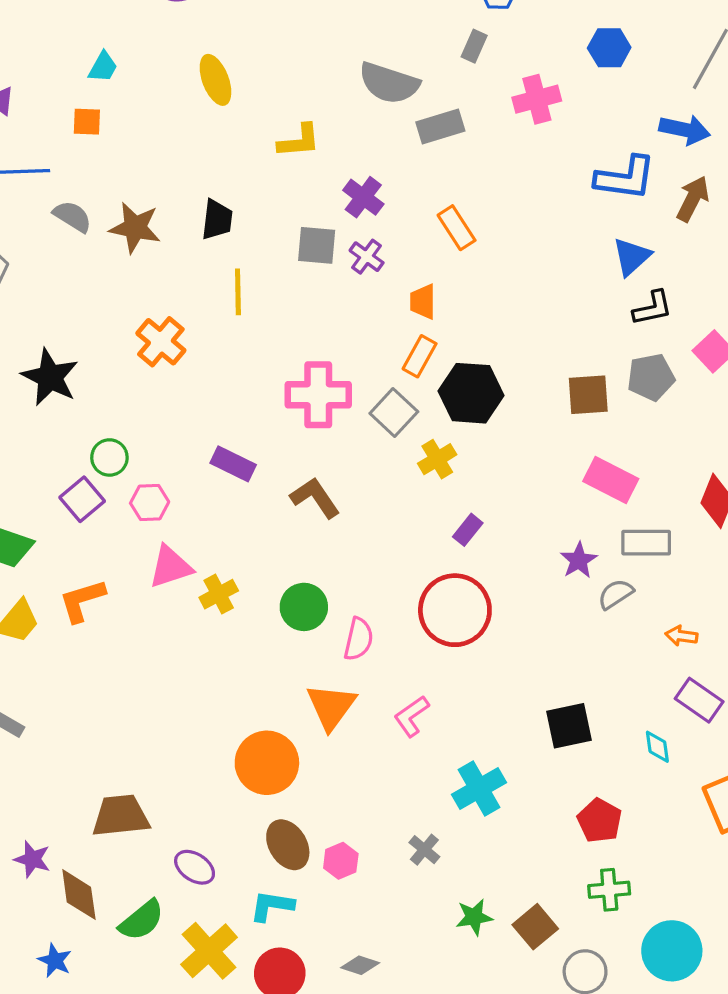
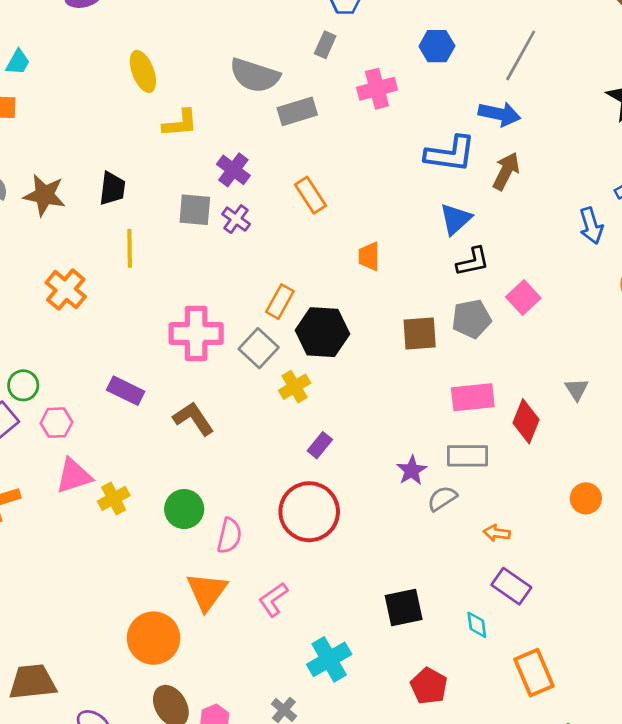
yellow ellipse: (215, 80) -> (143, 71), moved
orange trapezoid: (423, 302) -> (369, 256), moved
pink rectangle: (611, 480) -> (473, 397), moved, turned -33

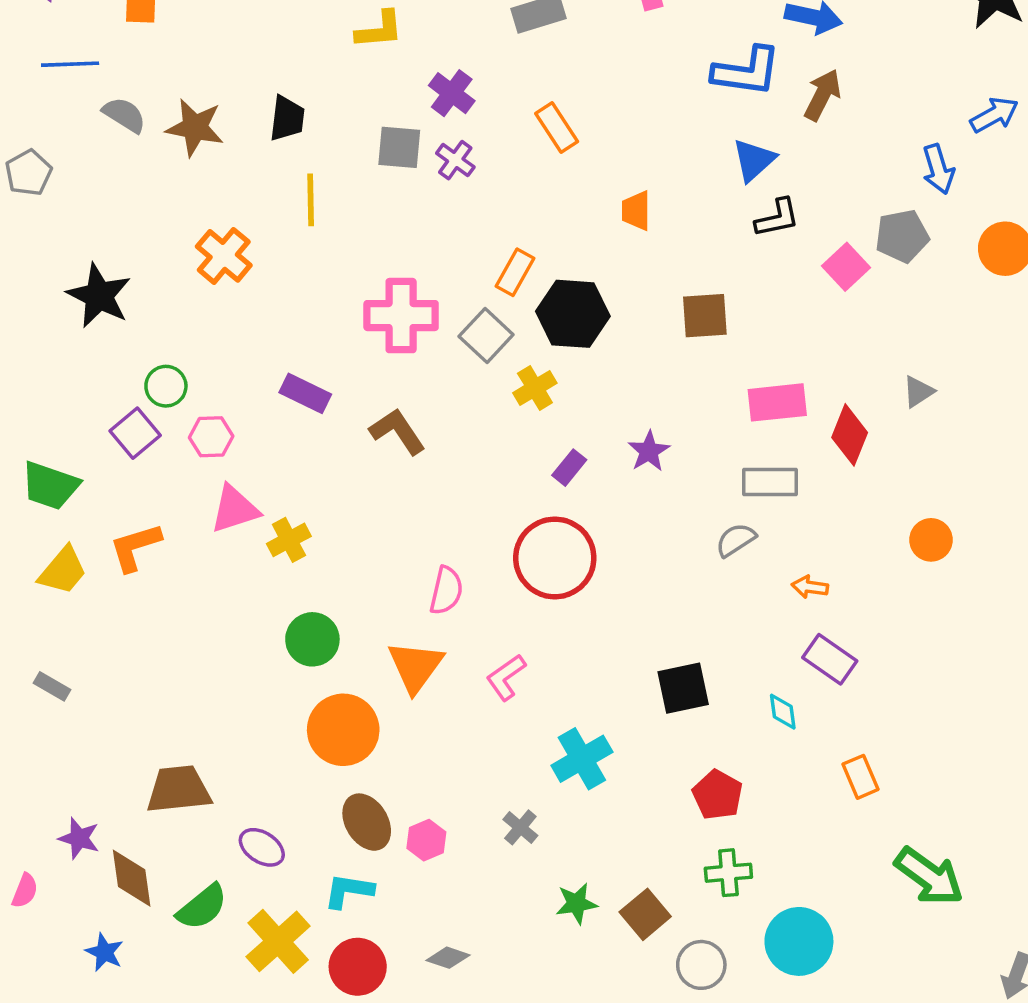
gray pentagon: (471, 319) -> (902, 236), moved
gray triangle: (577, 389) -> (918, 392), turned 30
purple star: (412, 470) -> (649, 451), moved
green circle: (184, 509) -> (312, 639), moved
orange rectangle: (534, 673) -> (860, 777), size x0.7

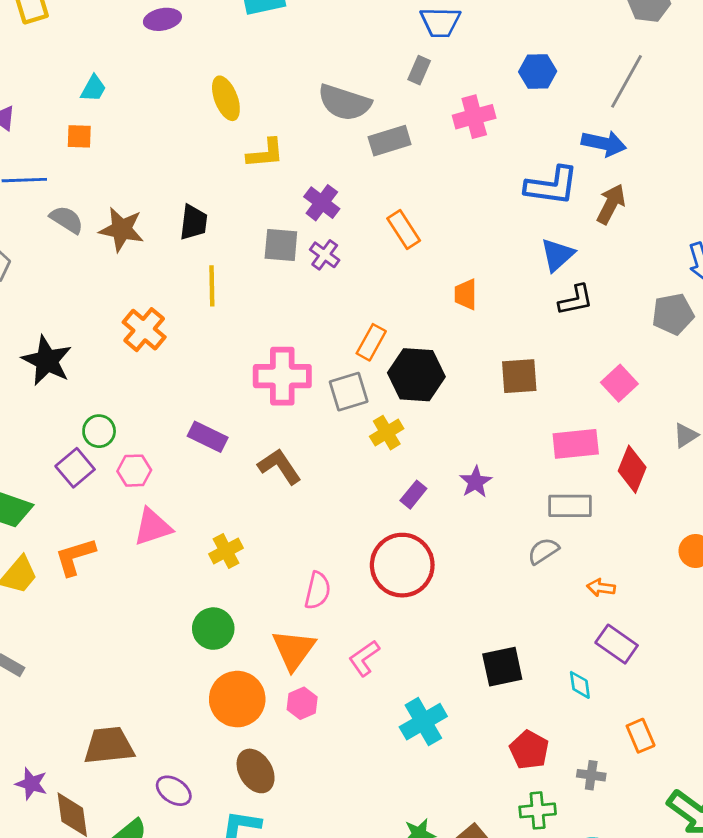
pink square: (846, 267) -> (619, 383), moved
gray square: (486, 335) -> (349, 392), turned 30
yellow cross: (289, 540) -> (226, 551), moved
gray cross: (520, 827) -> (591, 775), moved, turned -32
pink hexagon: (426, 840) -> (302, 703), moved

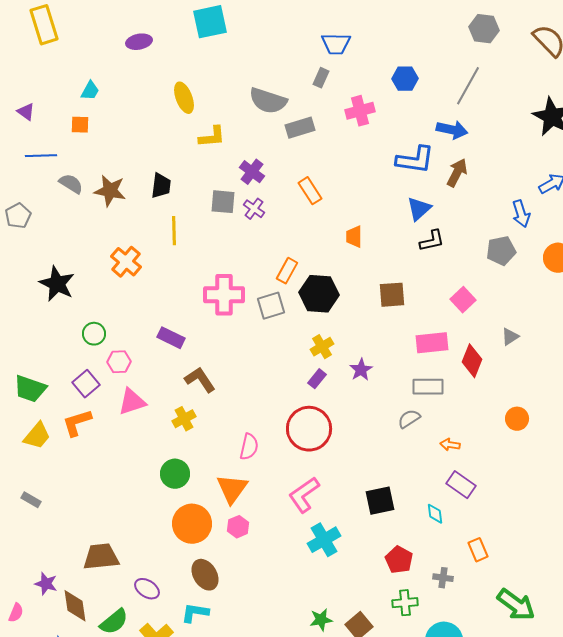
yellow cross: (387, 433) -> (322, 347), moved
brown L-shape: (280, 466) -> (200, 380), moved
purple square: (75, 468) -> (86, 384), moved
pink L-shape: (364, 658) -> (304, 495), moved, size x1.4

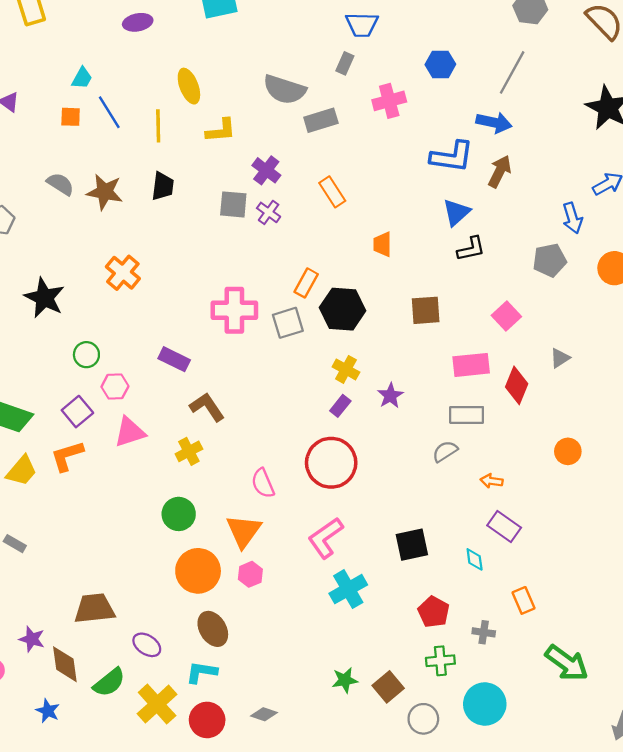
blue line: (41, 156) -> (109, 112), moved, turned 60
yellow line: (174, 231) -> (158, 126), moved
yellow cross: (322, 347) -> (346, 369), turned -30
pink semicircle: (249, 447) -> (263, 483), turned 144

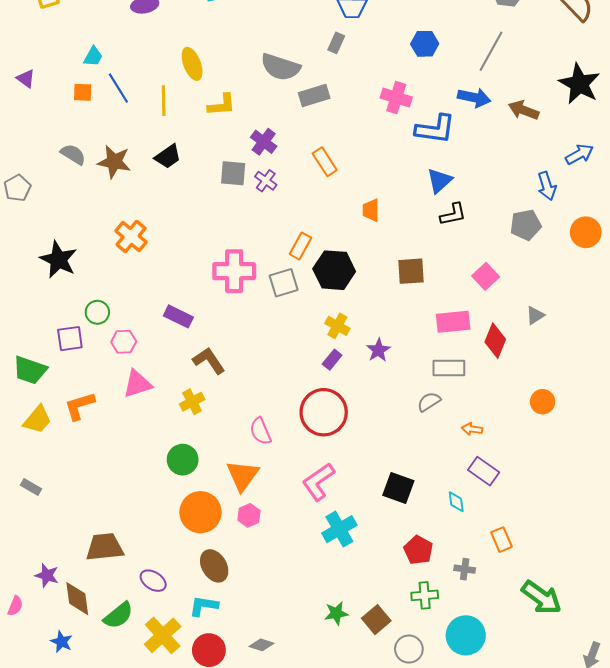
pink cross: (389, 101) -> (396, 98), moved, turned 32
brown arrow: (500, 171) -> (524, 110), moved, turned -96
black trapezoid: (163, 186) -> (168, 156), turned 48
purple square: (77, 412) -> (70, 339), moved, turned 32
black square: (412, 545) -> (398, 488), turned 32

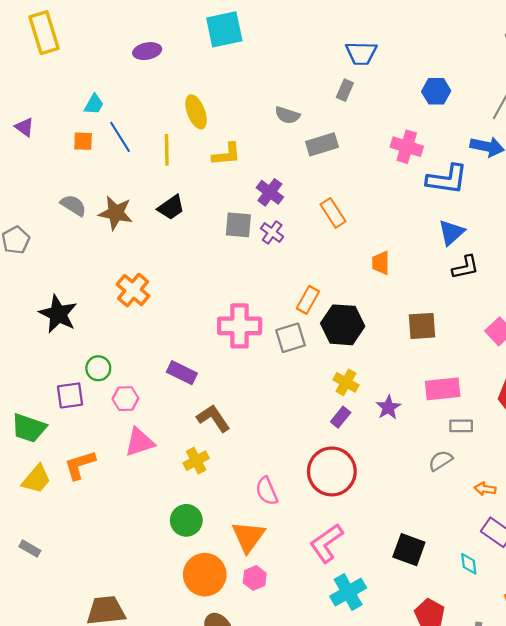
gray semicircle: (280, 67) -> (287, 115), size x0.6
pink rectangle: (453, 322) -> (443, 389), moved
gray rectangle: (449, 368) -> (461, 426), size x0.7

